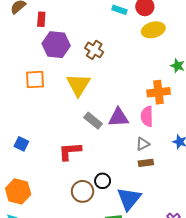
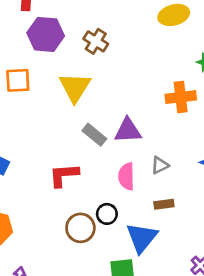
pink semicircle: (147, 116) -> (126, 176), moved
brown rectangle: (146, 163) -> (164, 204), moved

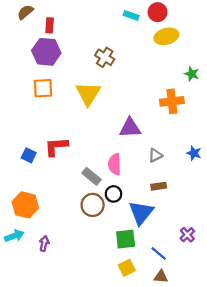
purple hexagon: (46, 34) -> (46, 52), moved
gray rectangle: (94, 135) -> (91, 176), moved
red L-shape: (64, 175) -> (56, 147), moved
pink semicircle: (126, 176) -> (115, 164), moved

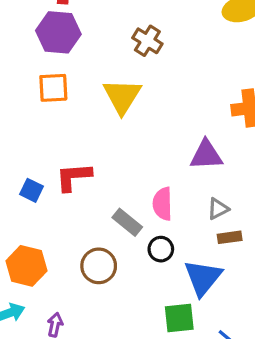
purple triangle: (130, 128) -> (206, 155), moved
gray triangle: (155, 155) -> (218, 209), moved
brown circle: (93, 205) -> (99, 266), moved

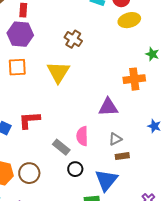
black circle: (161, 249) -> (75, 169), moved
brown circle: (99, 266) -> (29, 173), moved

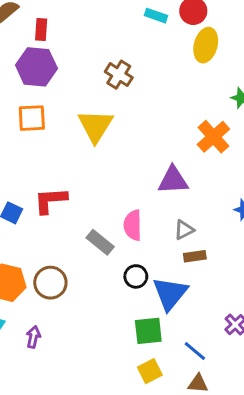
yellow ellipse: (129, 20) -> (206, 45), turned -60
orange cross: (134, 79) -> (213, 137), turned -35
black circle: (75, 169) -> (136, 276), moved

